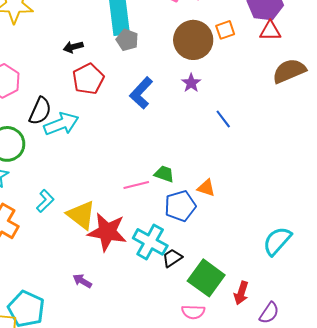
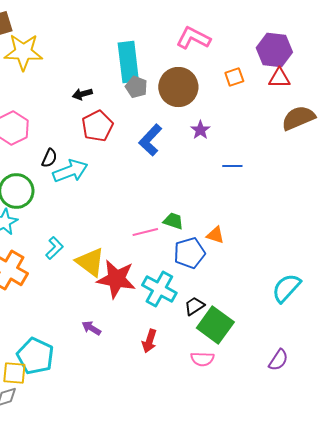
brown circle: (193, 40) -> (178, 87), moved
black semicircle: (40, 111) -> (49, 158), size x0.7
blue line: (223, 119) -> (232, 166), turned -54
black trapezoid: (172, 258) -> (194, 306), moved
red arrow: (241, 293) -> (149, 341), moved

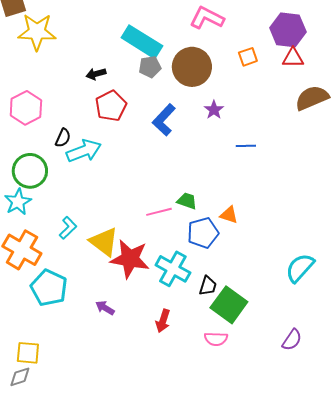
cyan rectangle: (128, 62) -> (142, 42), turned -51
gray pentagon: (136, 87) -> (150, 67), turned -30
black trapezoid: (194, 306) -> (208, 286), turned 140
cyan pentagon: (35, 356) -> (49, 288), moved

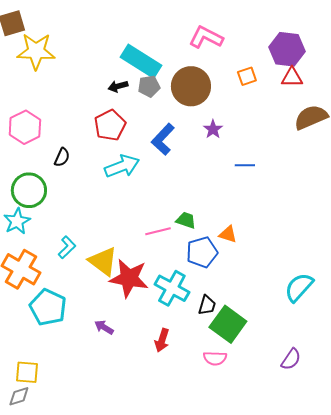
black arrow: (96, 74) -> (118, 86), moved
cyan arrow: (84, 151) -> (122, 166), moved

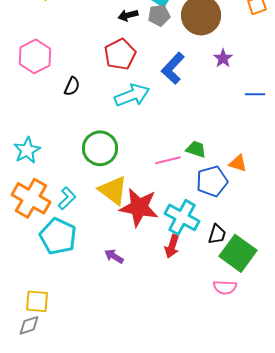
green circle: (29, 190) -> (100, 148), moved
cyan L-shape: (67, 247) -> (67, 198), moved
red arrow: (162, 340) -> (172, 246), moved

